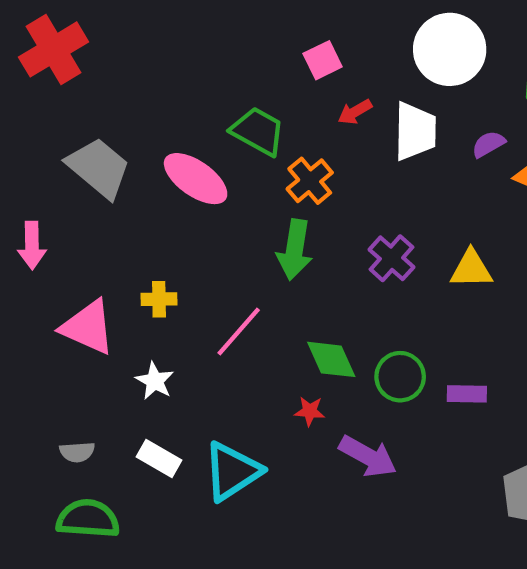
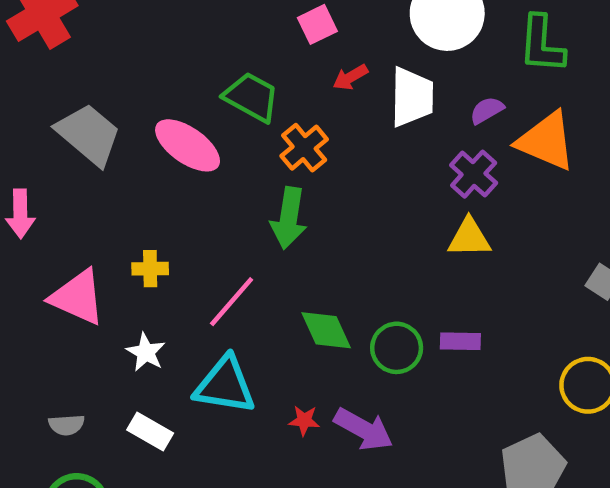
purple cross: (391, 258) -> (474, 174), moved
purple rectangle: (467, 394) -> (460, 341), moved
red star: (310, 411) -> (304, 420), moved
cyan triangle: (232, 471) -> (225, 385), moved, turned 42

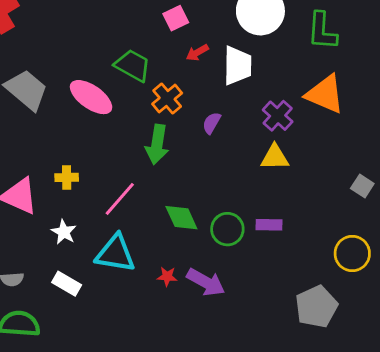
purple semicircle: (487, 110) -> (212, 123), moved, turned -30

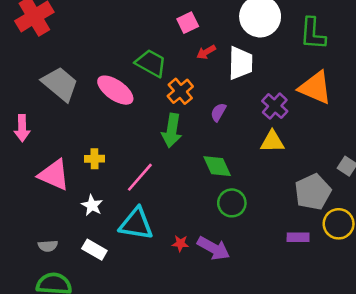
green diamond: (181, 218) -> (217, 166), moved
purple rectangle: (269, 225) -> (298, 237), moved
gray pentagon: (316, 307) -> (313, 192), moved

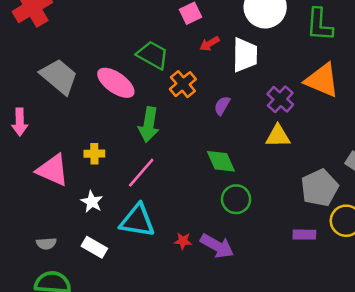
green arrow: (172, 131) -> (149, 125), moved

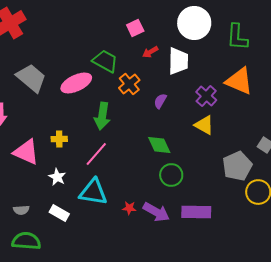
pink ellipse: (116, 83) -> (76, 83), turned -60
yellow triangle: (278, 136) -> (204, 125), turned 30
purple rectangle: (304, 235) -> (196, 212), moved, size x1.6

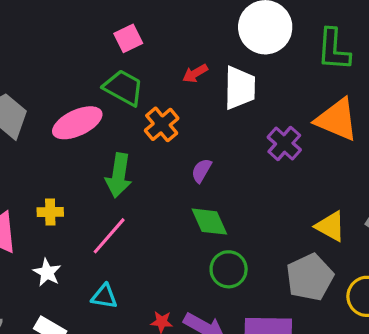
pink square: (135, 28) -> (128, 38), moved
purple semicircle: (160, 101) -> (201, 171), moved
yellow triangle: (204, 125) -> (330, 226), moved
gray pentagon: (237, 166) -> (310, 277), moved
cyan triangle: (93, 192) -> (104, 296), size x0.6

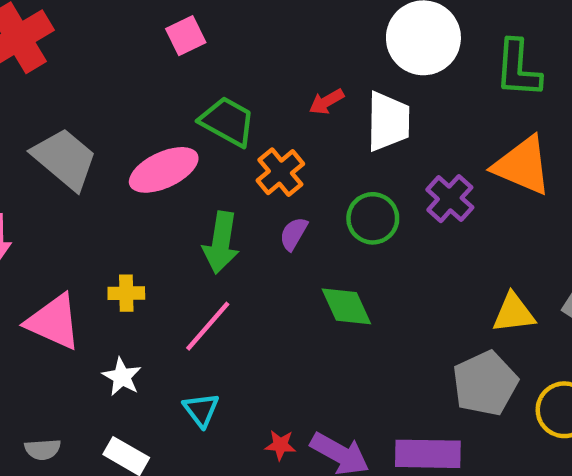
pink square: (128, 38) -> (186, 36), moved
purple semicircle: (201, 171) -> (294, 234), moved
yellow triangle: (330, 226) -> (514, 313), turned -36
green circle: (229, 269) -> (373, 218), moved
cyan triangle: (104, 296) -> (201, 410), turned 44

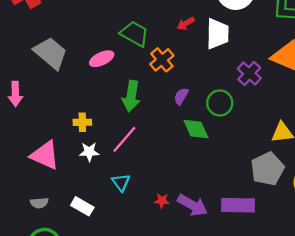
pink ellipse: (164, 170) -> (102, 59), size x0.7
green circle: (373, 218) -> (220, 103), moved
purple semicircle: (294, 234) -> (181, 96), moved
pink triangle: (54, 322) -> (45, 155), moved
white star: (122, 377) -> (89, 152), moved, turned -30

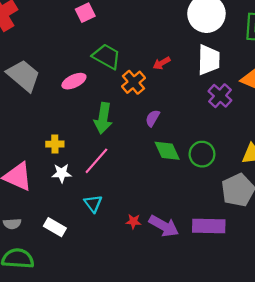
red arrow: (186, 24) -> (162, 63), moved
white trapezoid: (217, 34) -> (209, 60), moved
green circle: (220, 103) -> (202, 154), moved

